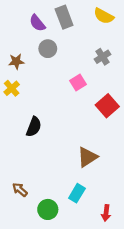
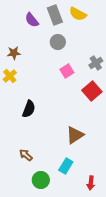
yellow semicircle: (104, 16) -> (78, 14), moved
gray circle: (48, 49) -> (58, 42), moved
gray cross: (103, 57) -> (96, 63), moved
brown arrow: (20, 190) -> (26, 155), moved

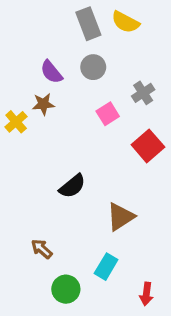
purple semicircle: (32, 20) -> (51, 72), moved
brown star: (14, 53) -> (43, 104), moved
gray cross: (96, 63) -> (143, 93), moved
black semicircle: (29, 109) -> (72, 186), moved, turned 30

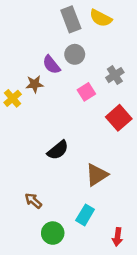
purple semicircle: (51, 72) -> (51, 65), moved

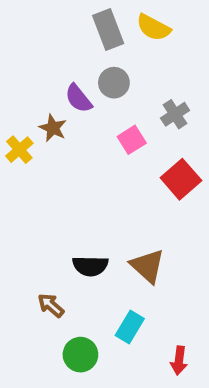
brown star: (35, 84) -> (53, 128), turned 30
black semicircle: (58, 150) -> (90, 266), moved, turned 40
brown triangle: (97, 175) -> (147, 266), turned -45

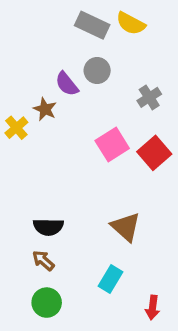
gray rectangle: (108, 29) -> (92, 25), turned -44
pink square: (132, 140) -> (112, 144), moved, size x1.4
black semicircle: (90, 266) -> (48, 227), moved
green circle: (80, 355) -> (47, 303), moved

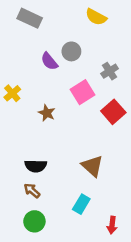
gray rectangle: (92, 25) -> (30, 18), moved
brown star: (45, 109) -> (47, 113), moved
pink square: (112, 144) -> (82, 92), moved

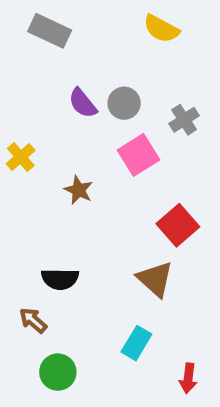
gray circle: (71, 51) -> (124, 103), moved
red square: (113, 112) -> (178, 225), moved
brown arrow: (32, 191) -> (33, 320), moved

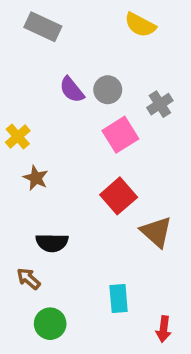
brown star: (79, 190) -> (36, 178), moved
red square: (178, 225) -> (119, 196), moved
brown triangle: (155, 279) -> (156, 232), moved
cyan rectangle: (136, 343) -> (119, 298), turned -36

